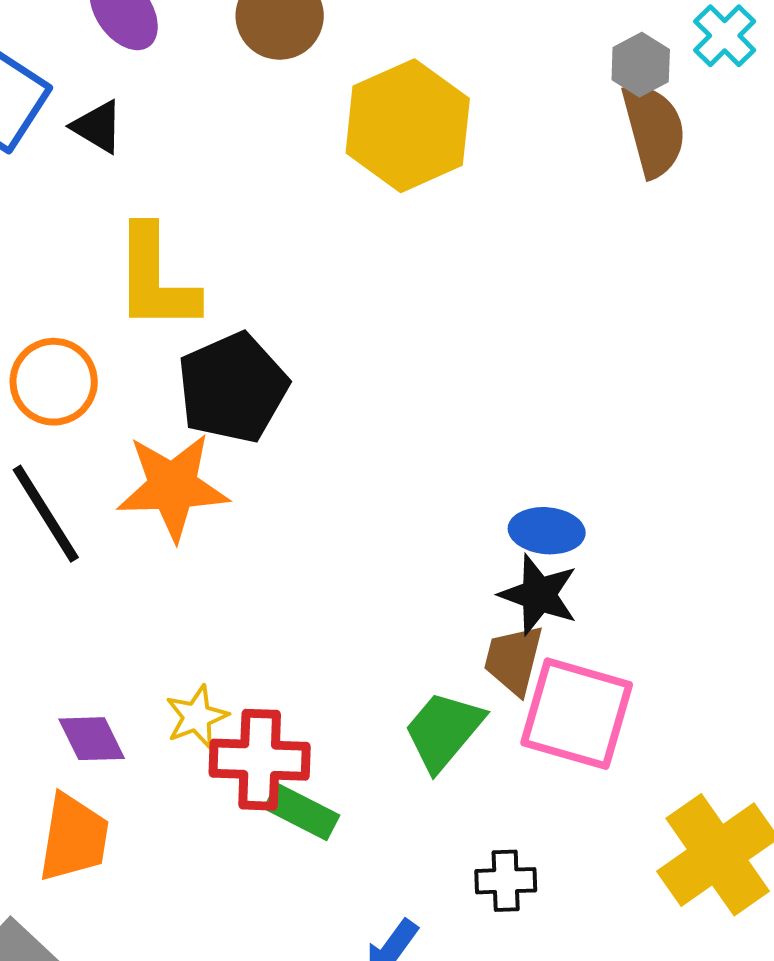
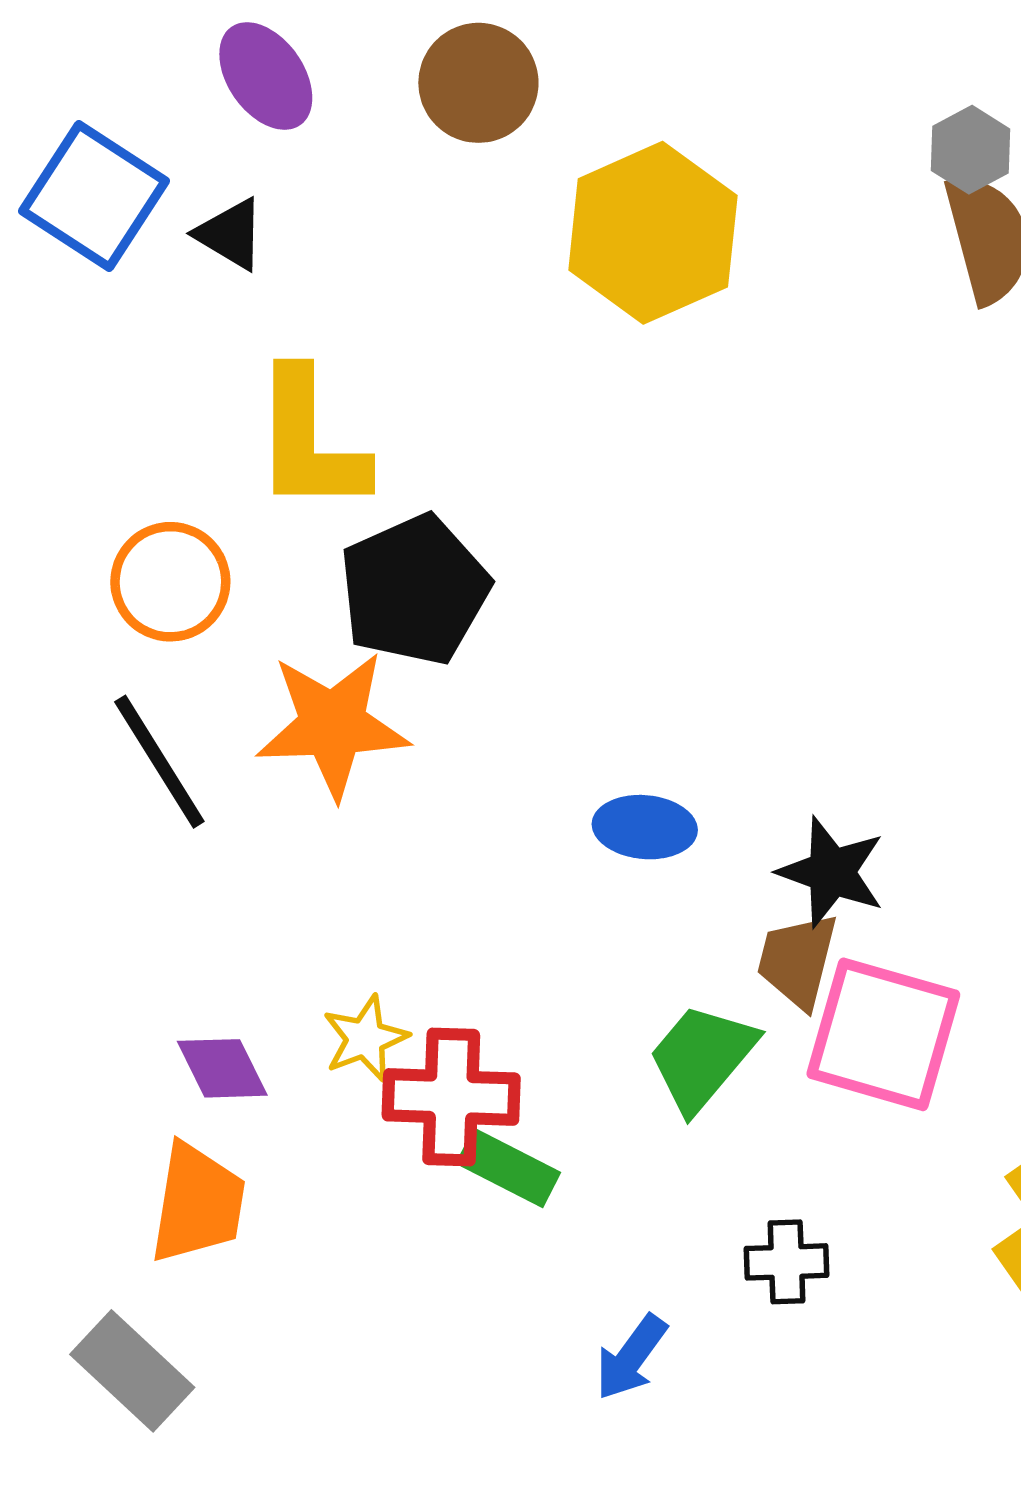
blue ellipse: (547, 531) -> (645, 827), moved

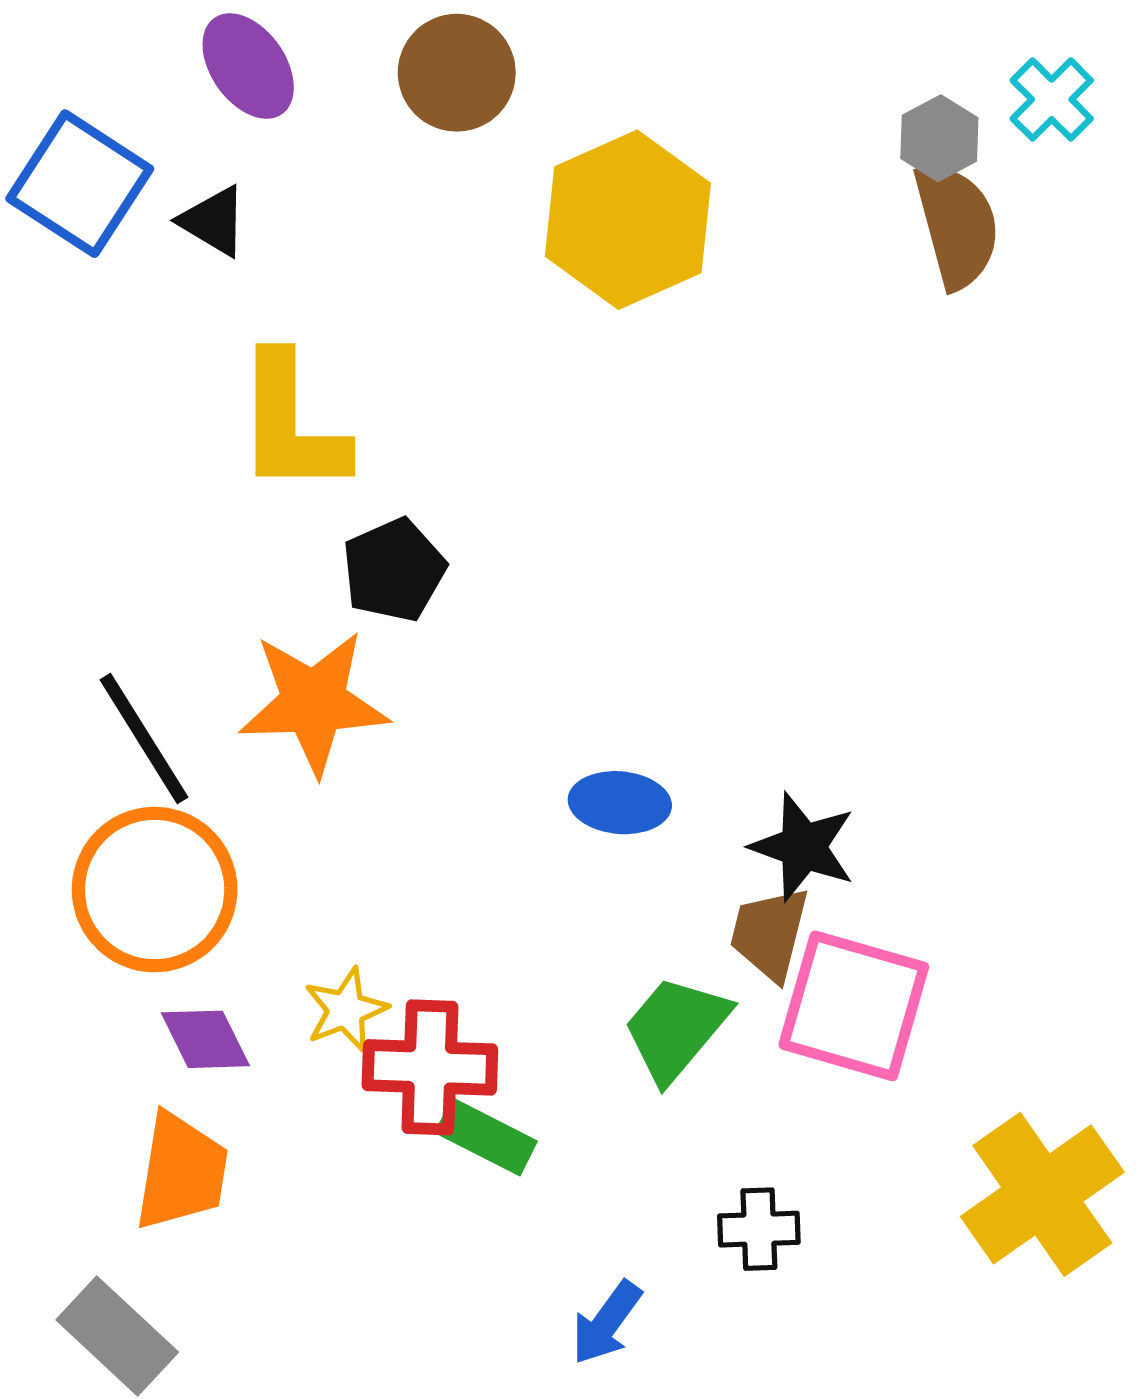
orange circle: (170, 582) -> (155, 890), moved, size x1.4
black pentagon: (414, 590) -> (394, 570), size x0.7

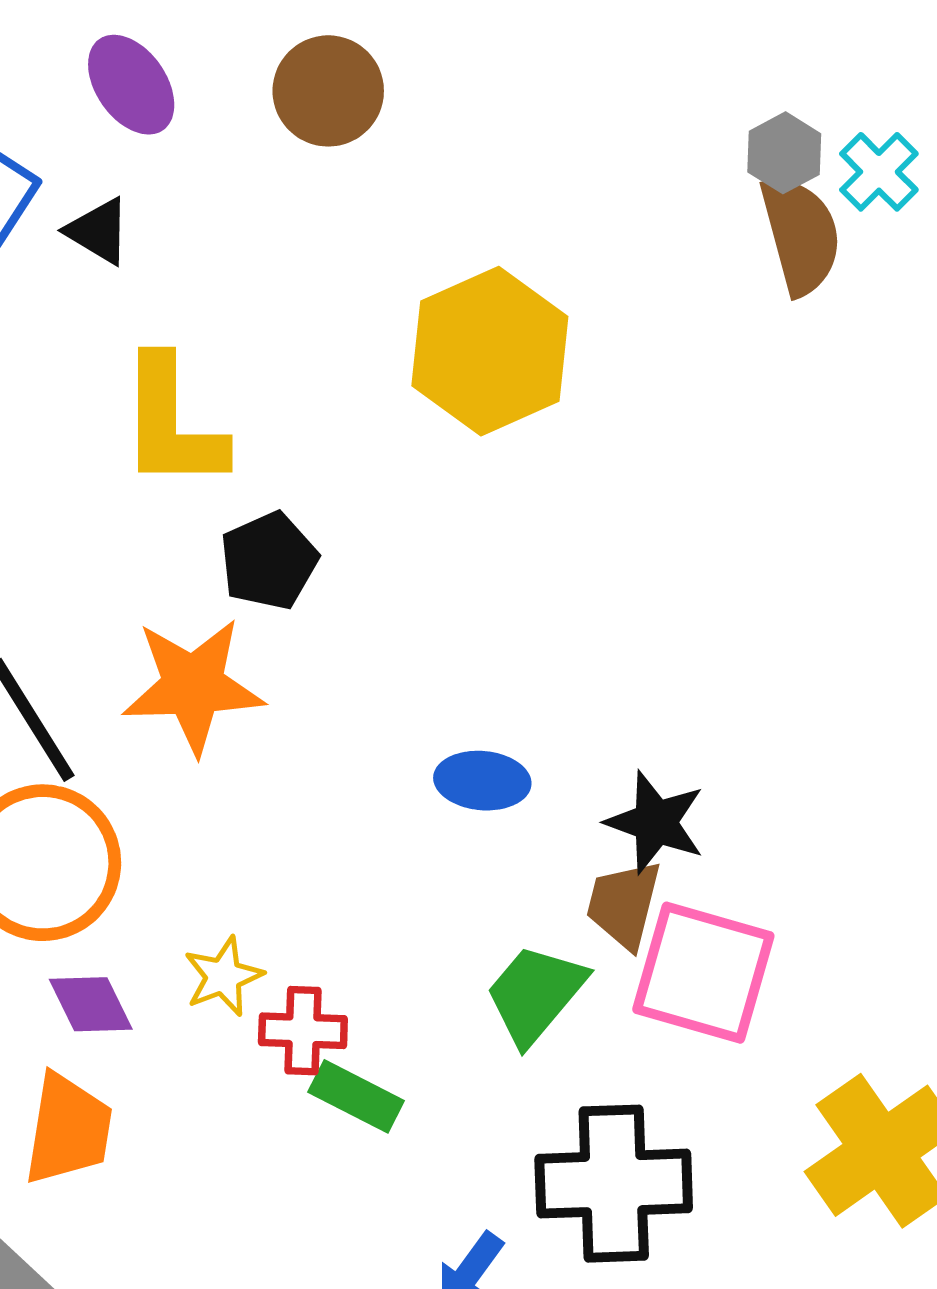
cyan cross: (1052, 99) -> (879, 172), moved
yellow hexagon: (628, 220) -> (490, 351), moved
red cross: (430, 1067) -> (303, 1031), size x0.7
black cross: (759, 1229) -> (614, 1184), size x2.0

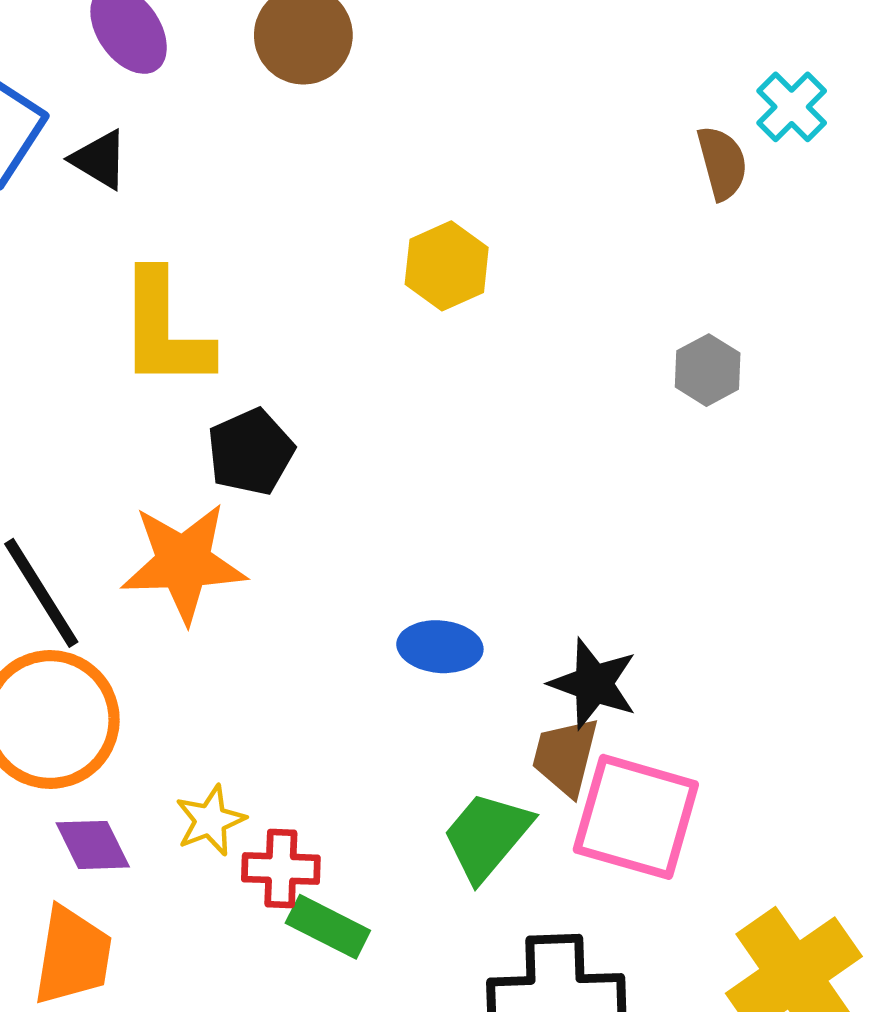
gray hexagon: (784, 153) -> (708, 370), moved
brown semicircle: (801, 235) -> (722, 163), size x0.7
yellow hexagon: (490, 351) -> (447, 266), size x0.6

